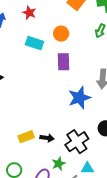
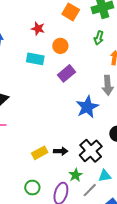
red star: (29, 13) -> (38, 29), moved
purple rectangle: (63, 62) -> (67, 73), turned 60

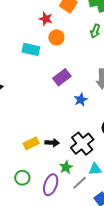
red star: (38, 29) -> (46, 19), moved
purple rectangle: (67, 73) -> (62, 77), moved
blue star: (87, 107) -> (81, 100), size x0.6

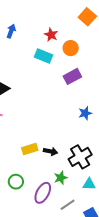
red star: (46, 19) -> (51, 35), moved
purple rectangle: (62, 77) -> (72, 76), moved
gray line: (80, 183) -> (68, 205), moved

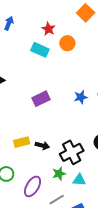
purple rectangle: (72, 76) -> (41, 99), moved
blue star: (85, 113) -> (81, 97), moved
green star: (61, 178) -> (59, 174), moved

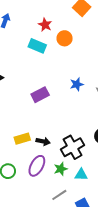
blue star: (81, 97) -> (77, 84), moved
purple ellipse: (33, 186) -> (37, 166), moved

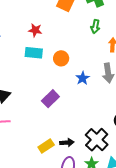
orange circle: (65, 38) -> (61, 58), moved

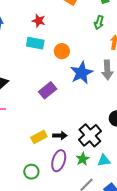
blue star: (83, 78) -> (81, 73), size x1.6

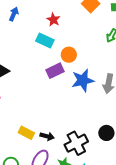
purple rectangle: (48, 90) -> (55, 71), moved
yellow rectangle: (39, 137) -> (26, 133), turned 42

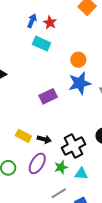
blue arrow: (14, 14) -> (32, 21), moved
orange circle: (69, 55) -> (78, 60), moved
purple rectangle: (55, 71) -> (48, 96), moved

